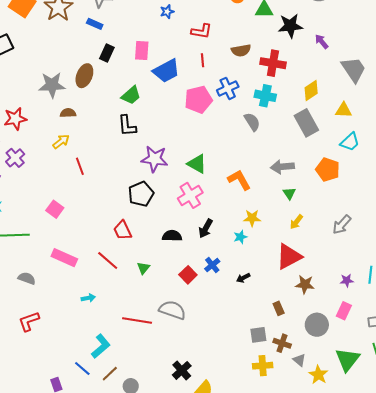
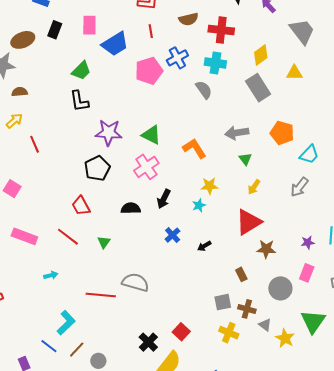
brown ellipse: (84, 76) -> (23, 40), moved, turned 50
cyan trapezoid: (350, 142) -> (309, 155), moved
red square: (188, 275) -> (181, 332), moved
yellow cross: (263, 366) -> (229, 333), turned 30

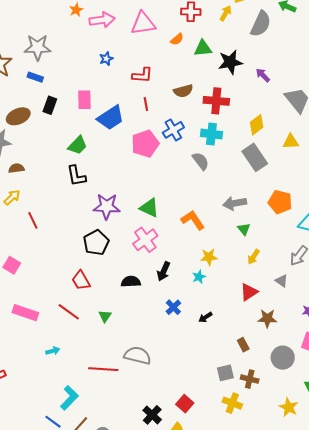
red triangle: (249, 222) -> (249, 292), size x0.7
gray triangle: (265, 325) -> (282, 281), moved

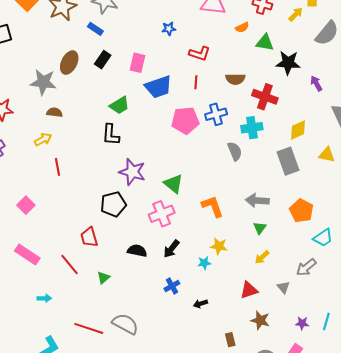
brown ellipse: (18, 116) -> (69, 63), turned -55
cyan cross: (211, 134) -> (252, 128), turned -30

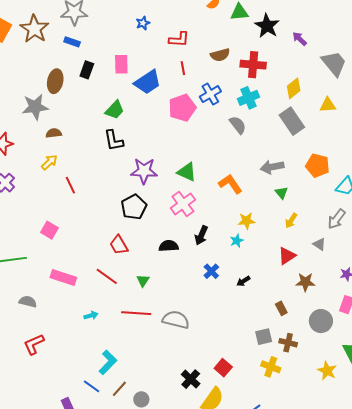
black star: (288, 63) -> (267, 26), turned -30
red line: (89, 328) -> (136, 313), moved

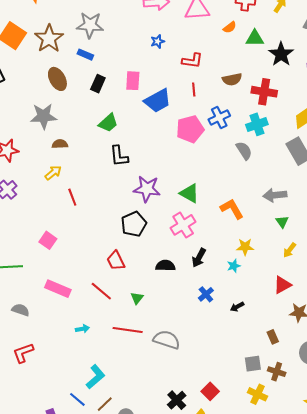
brown ellipse: (55, 81) -> (57, 79), moved, turned -45
green trapezoid: (115, 110) -> (108, 123), moved

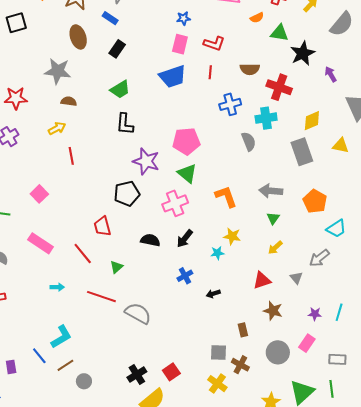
pink rectangle: (133, 81) -> (180, 44), moved
pink pentagon: (190, 129) -> (186, 141), moved

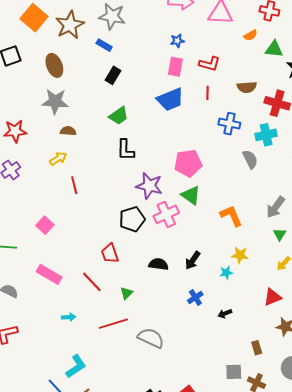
brown ellipse: (78, 37) -> (54, 65), moved
blue cross: (230, 104) -> (229, 124), turned 30
gray arrow: (271, 191) -> (276, 207), turned -55
pink cross: (175, 203) -> (166, 214), moved
red line: (101, 297) -> (113, 324), turned -32

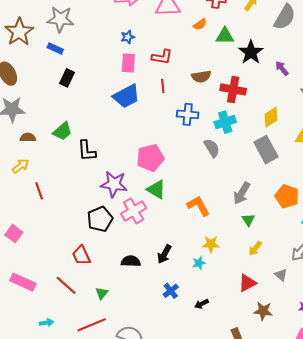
green trapezoid: (119, 116) -> (62, 131), moved

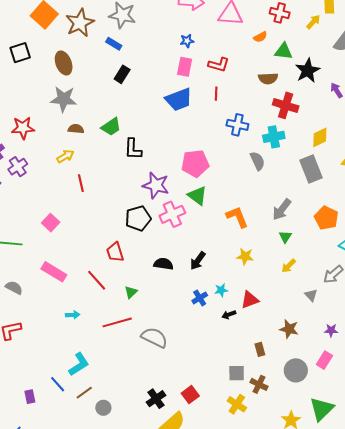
brown semicircle: (201, 76) -> (268, 78), moved
cyan star: (199, 263) -> (221, 290), moved
red triangle: (247, 283) -> (250, 300), moved

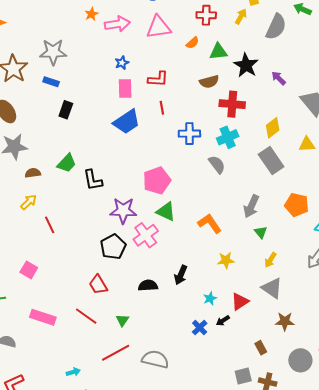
gray triangle: (311, 295) -> (272, 288), moved, size x1.6
blue cross: (200, 298) -> (200, 328), moved
cyan arrow: (73, 315) -> (73, 372), moved

